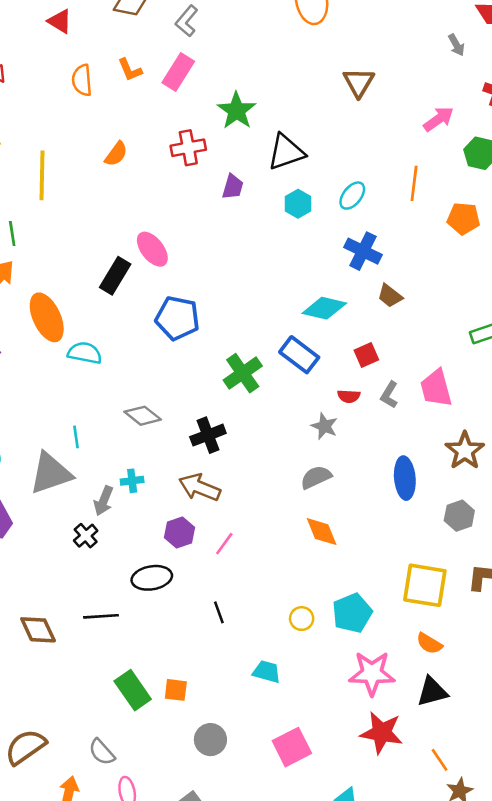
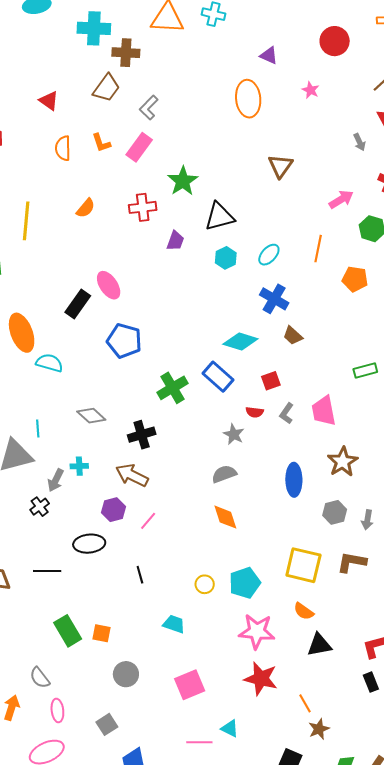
black triangle: (432, 692) -> (319, 645), moved

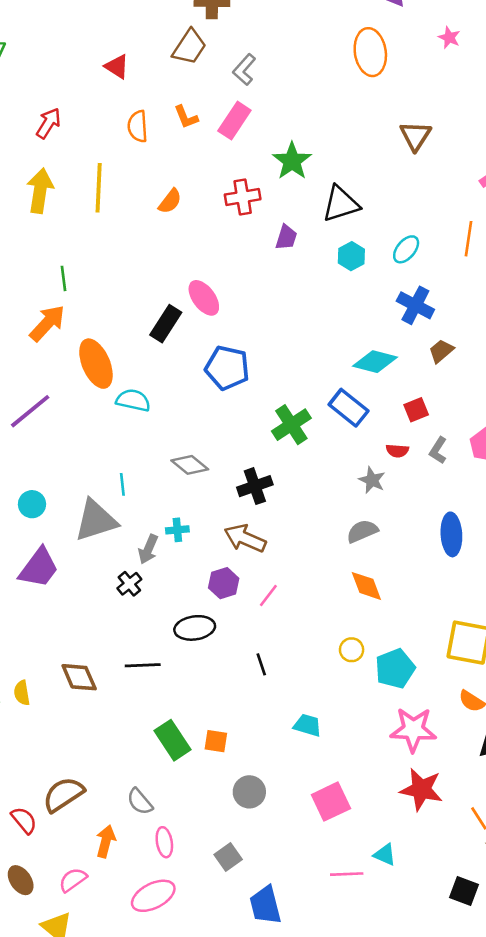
yellow line: (26, 221) -> (99, 188), moved
brown trapezoid: (293, 336) -> (441, 351), turned 100
yellow circle: (205, 584) -> (352, 650), moved

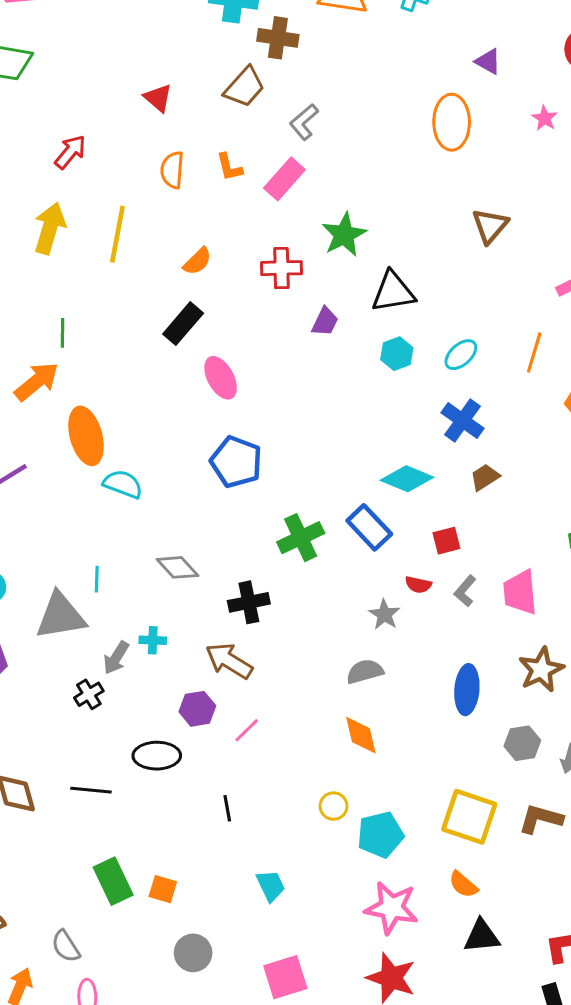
black rectangle: (166, 324) -> (183, 324), moved
cyan trapezoid: (307, 725) -> (271, 886), turned 40

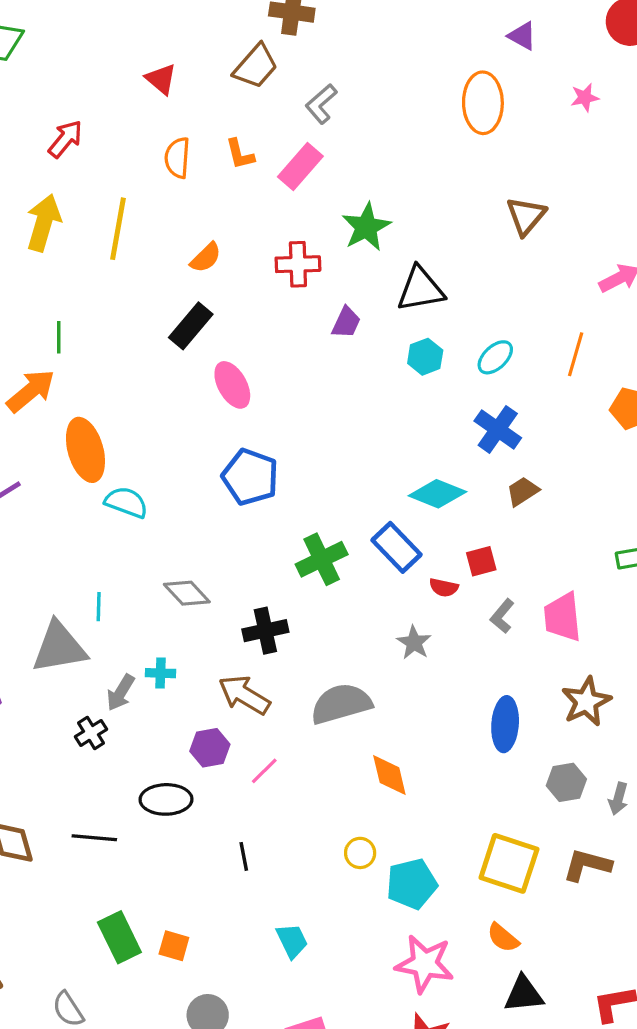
pink star: (545, 118) -> (585, 98), turned 30
red semicircle: (418, 585) -> (444, 588), moved
gray semicircle: (365, 672) -> (341, 704), moved, size x1.5

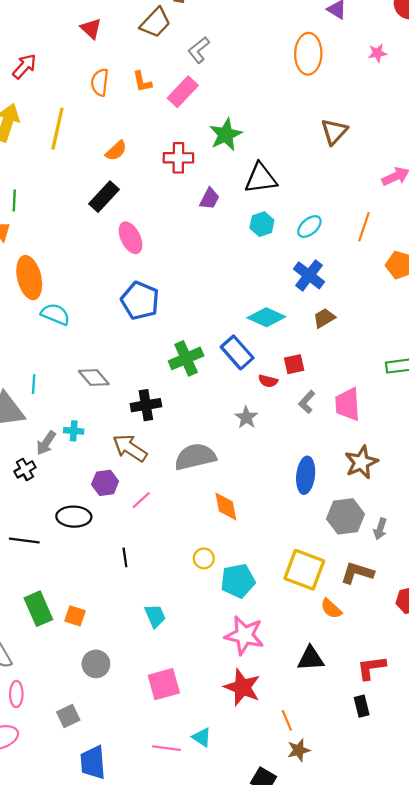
gray hexagon: (566, 782) -> (345, 516), size x1.4
orange semicircle: (503, 938) -> (331, 609), moved

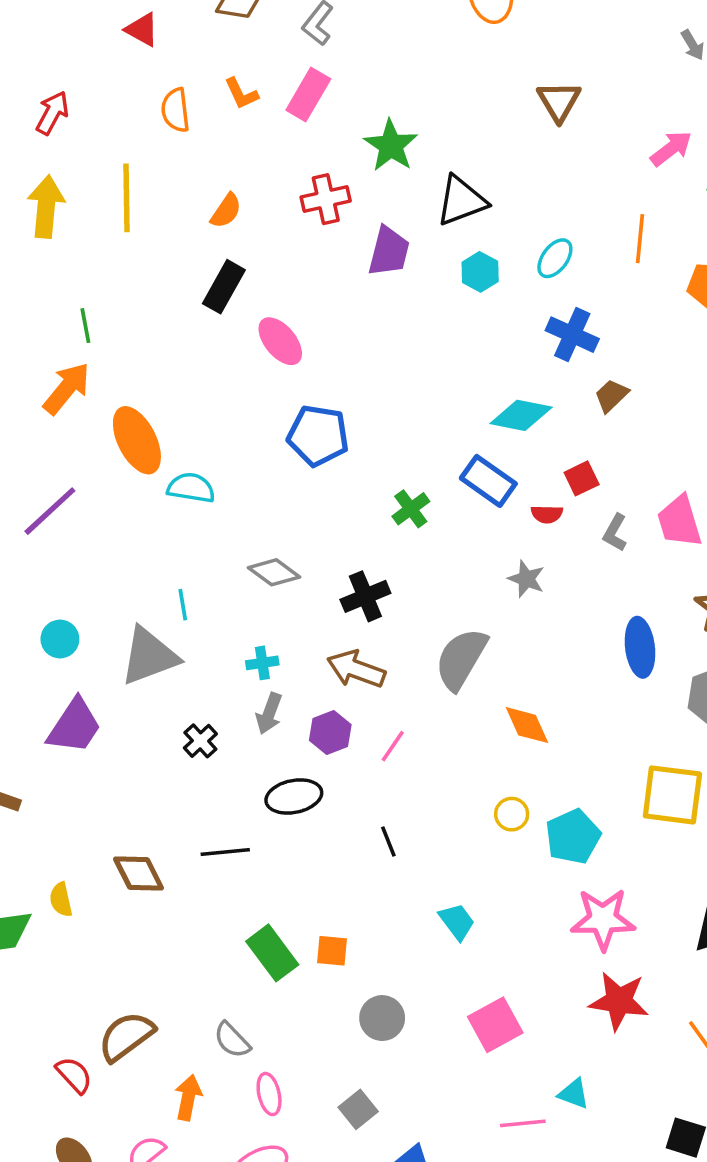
purple trapezoid: (209, 199) -> (389, 251), size x1.4
green cross: (186, 358) -> (411, 509), size x0.7
gray arrow: (46, 443) -> (269, 714), moved
gray semicircle: (195, 457) -> (461, 659), turned -33

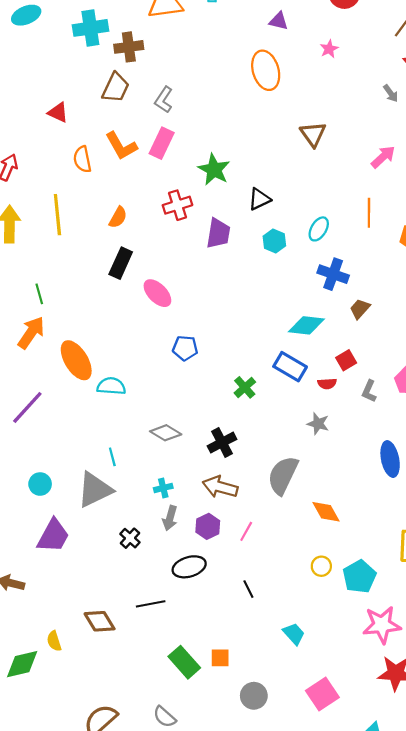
orange L-shape: (241, 94) -> (121, 146), size x1.5
black triangle: (461, 201) -> (259, 199), size x0.7
blue pentagon: (318, 436) -> (185, 348), size x0.7

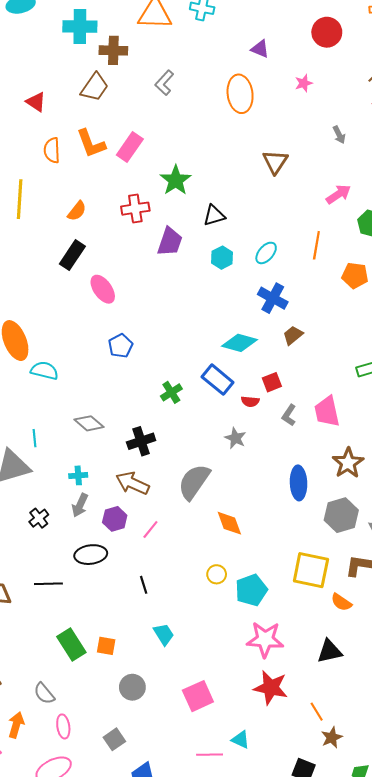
gray arrow: (391, 93) -> (339, 135), moved
gray L-shape: (164, 100) -> (164, 83), moved
blue pentagon: (185, 348) -> (121, 346), turned 30
cyan trapezoid: (294, 634) -> (164, 634), moved

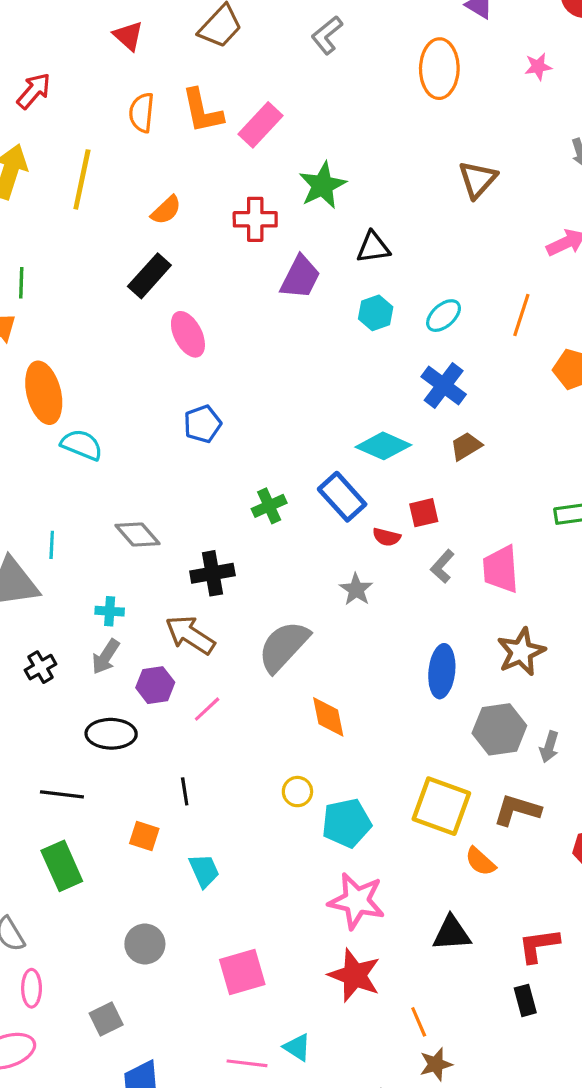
black line: (48, 584) -> (62, 794), moved
orange square: (106, 646) -> (144, 836), moved

